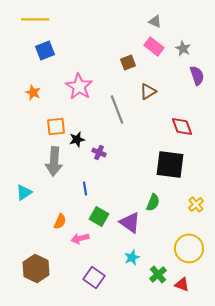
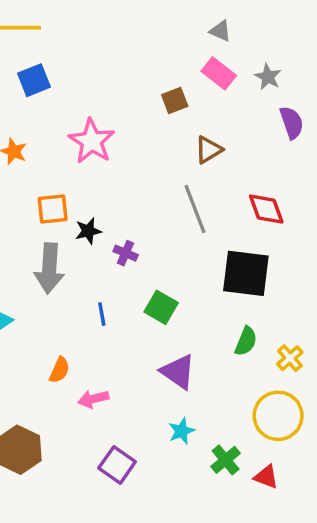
gray line: (117, 109) -> (195, 209), moved
green semicircle: (153, 202) -> (246, 341), moved
yellow cross: (196, 204) -> (290, 358), moved
green square: (99, 216) -> (161, 307), moved

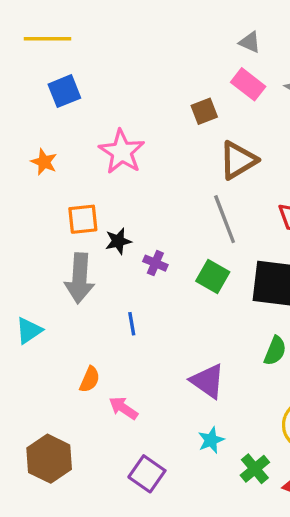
brown triangle: (209, 150) -> (238, 160), size x1.4
green square: (161, 307) -> (213, 277), moved
pink arrow: (93, 399) -> (123, 408), turned 48

